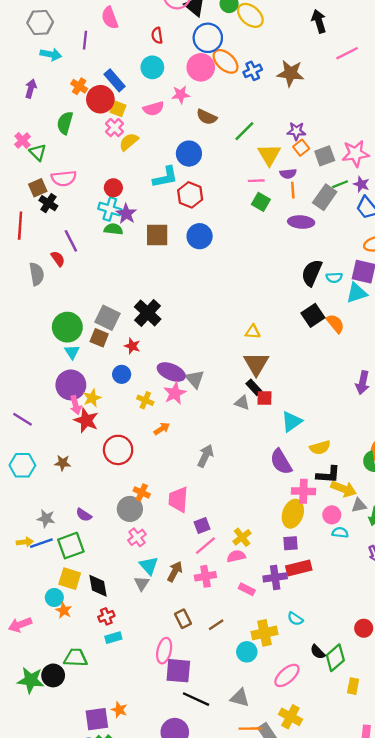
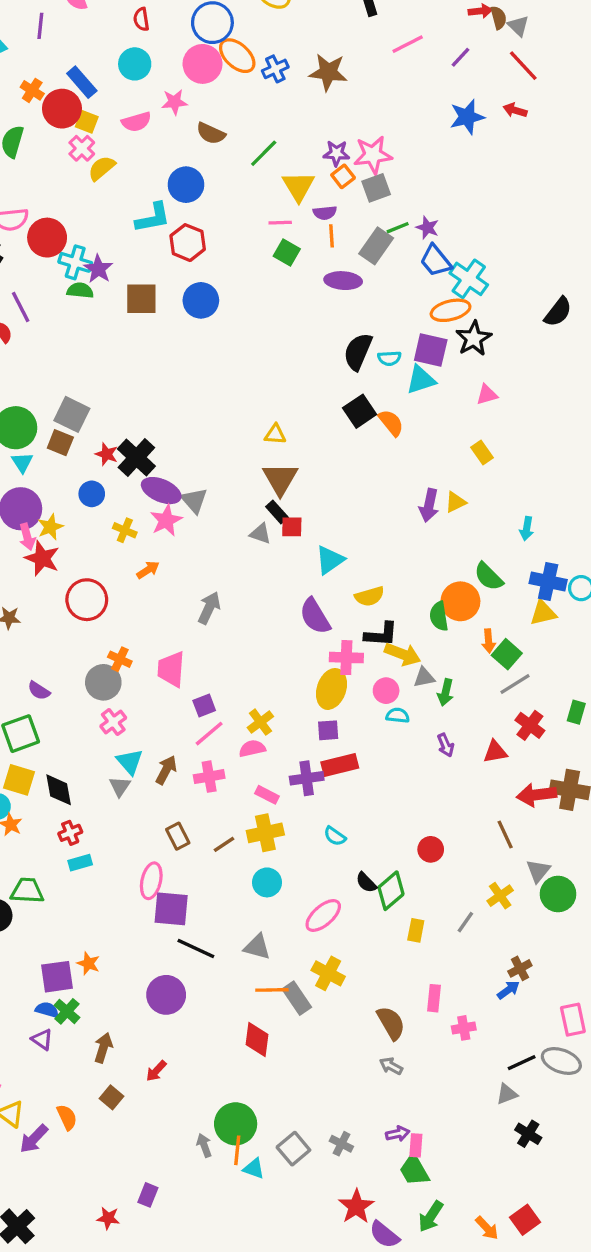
pink star: (355, 154) -> (373, 155), moved
red circle: (113, 188) -> (47, 238), moved, size x1.5
black cross: (148, 313) -> (136, 457), moved
yellow cross: (264, 633) -> (265, 833), moved

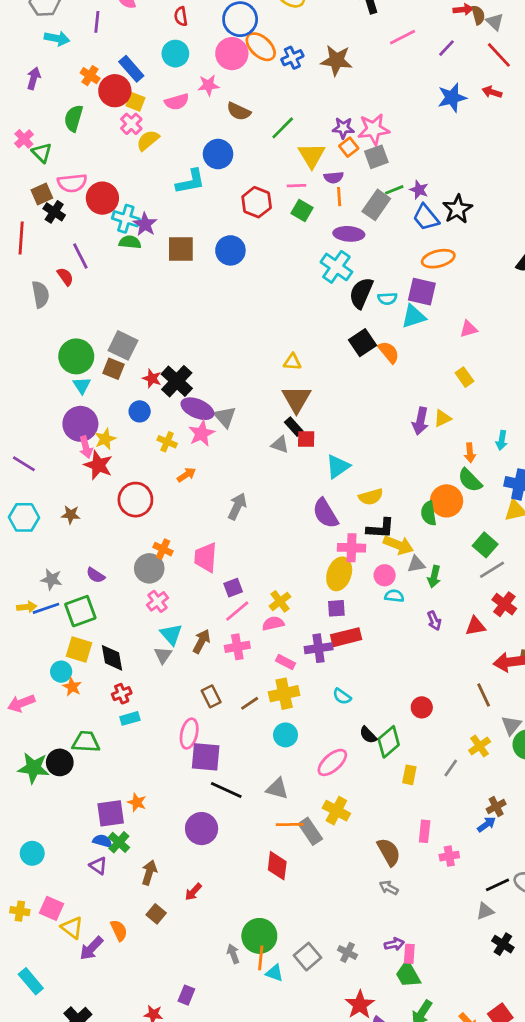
red hexagon: (188, 243) -> (257, 202), moved
cyan cross: (469, 279) -> (336, 267), moved
black star: (474, 338) -> (458, 209), moved
orange arrow: (489, 641) -> (470, 453), moved

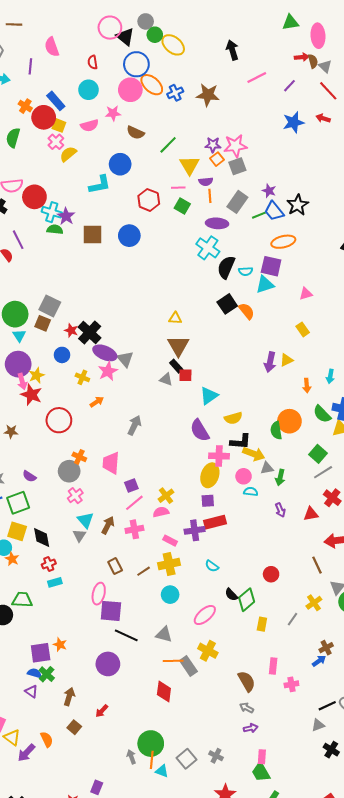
green line: (394, 190) -> (259, 215), moved
green semicircle: (470, 480) -> (322, 414), moved
purple arrow: (394, 944) -> (251, 728), moved

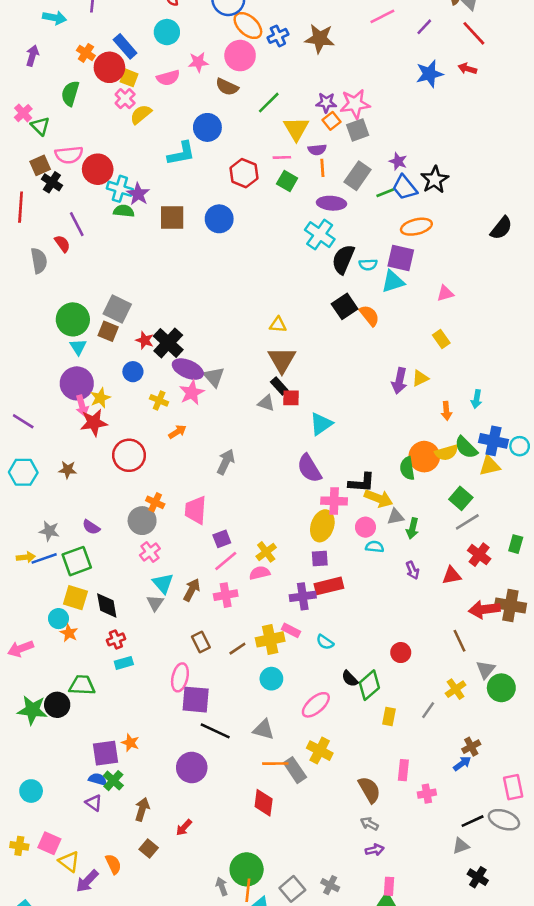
pink circle: (130, 90) -> (240, 56), moved
red star: (31, 395) -> (94, 423), turned -30
yellow semicircle: (233, 418) -> (446, 453), moved
pink rectangle: (170, 541) -> (291, 630), moved

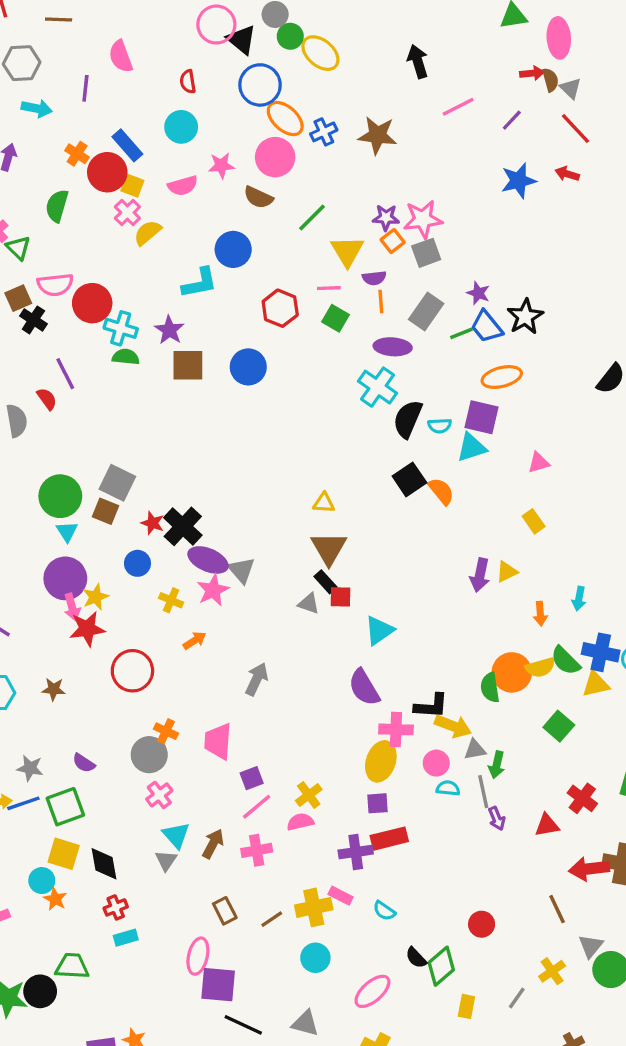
purple star: (138, 194) -> (169, 330), moved
gray line: (467, 522) -> (483, 792), moved, turned -70

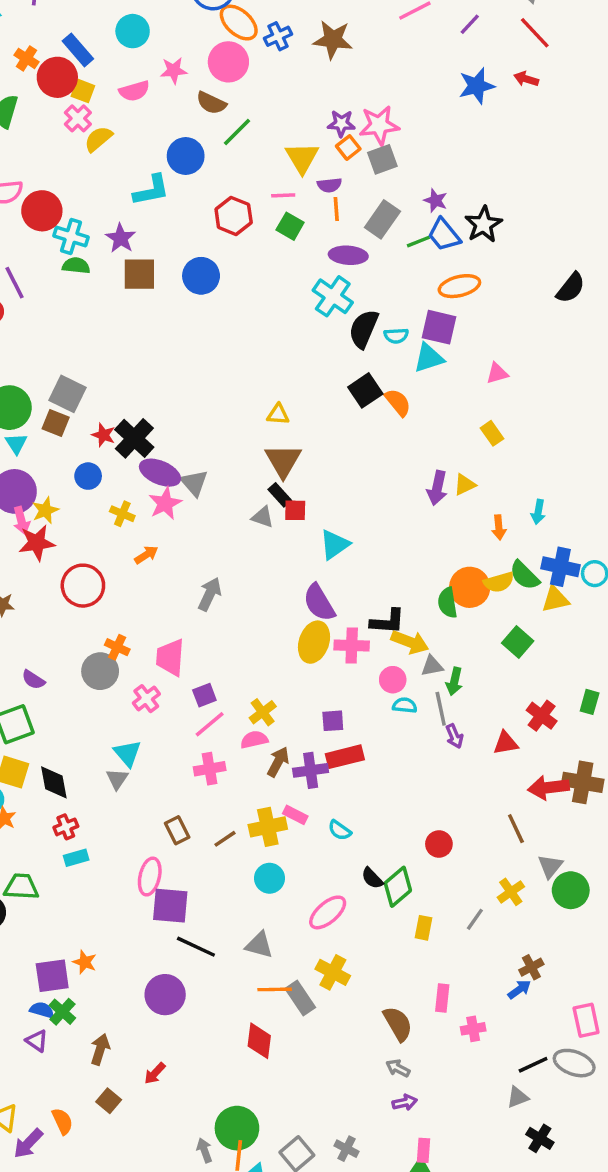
green line: (312, 218) -> (237, 132), moved
yellow ellipse: (381, 761) -> (314, 642), moved
pink cross: (159, 795) -> (146, 699), moved
brown arrow: (213, 844) -> (278, 762), moved

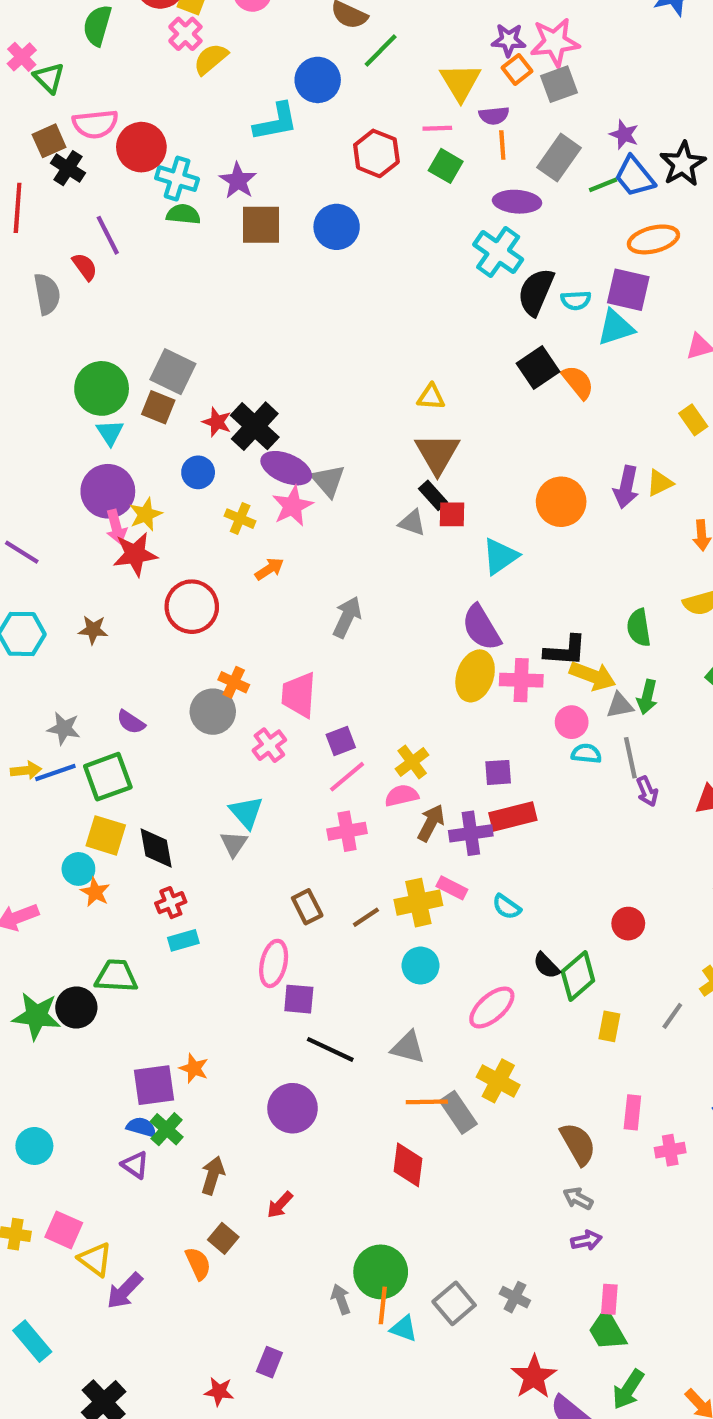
orange circle: (470, 587) -> (561, 502), moved
green arrow: (454, 681) -> (647, 697), moved
purple square: (170, 906) -> (299, 999), size x0.7
orange semicircle: (62, 1121) -> (198, 1264), moved

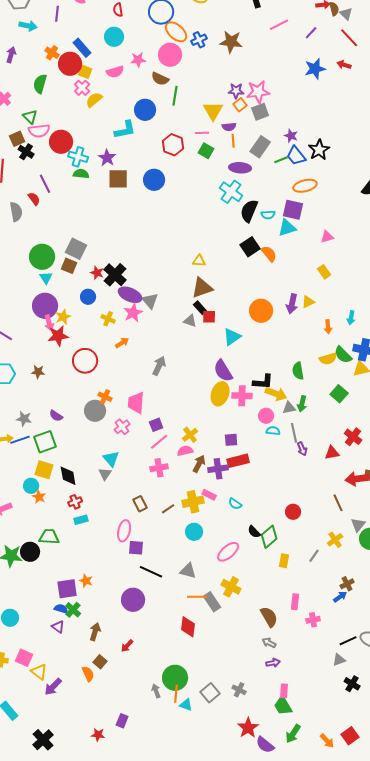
green line: (381, 51) -> (175, 96), turned -36
green triangle: (49, 78) -> (30, 117), moved
brown triangle: (437, 453) -> (202, 288), turned 40

